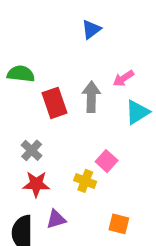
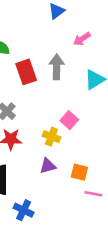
pink arrow: (123, 78) -> (82, 39), moved
purple triangle: (56, 219) -> (48, 166), moved

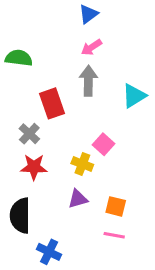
pink arrow: (82, 39) -> (91, 47), moved
red rectangle: (26, 72) -> (52, 103), moved
pink line: (93, 194) -> (114, 235), moved

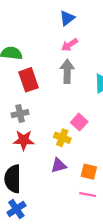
red rectangle: (52, 103) -> (28, 80), moved
gray cross: (29, 134) -> (20, 114), turned 35
blue cross: (49, 252) -> (16, 209), moved, turned 30

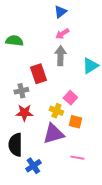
red rectangle: (28, 80) -> (38, 74), moved
purple triangle: (59, 166) -> (53, 134), size x1.6
orange square: (89, 172) -> (75, 122), moved
blue cross: (16, 209) -> (33, 166), moved

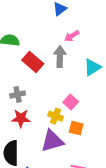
pink arrow: (62, 34) -> (72, 36), moved
red rectangle: (38, 74) -> (33, 62), moved, turned -30

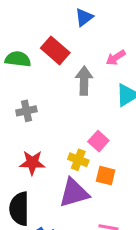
pink arrow: (72, 36) -> (116, 58), moved
red rectangle: (33, 62) -> (55, 50), moved
gray cross: (18, 94) -> (26, 111), moved

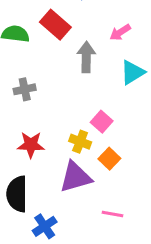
orange square: (106, 176) -> (109, 159), turned 30

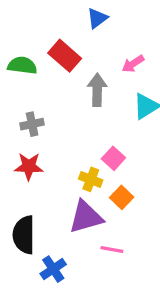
red star: (31, 145) -> (29, 166), moved
pink line: (112, 214) -> (112, 249), moved

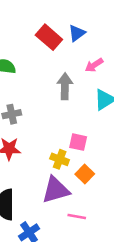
blue triangle: (97, 18) -> (77, 33), moved
red rectangle: (65, 56) -> (49, 37), moved
pink square: (113, 158) -> (78, 142), turned -30

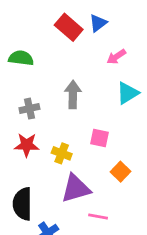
gray arrow: (65, 86) -> (73, 95), moved
yellow cross: (60, 159) -> (62, 153), moved
orange square: (85, 174) -> (121, 172), moved

